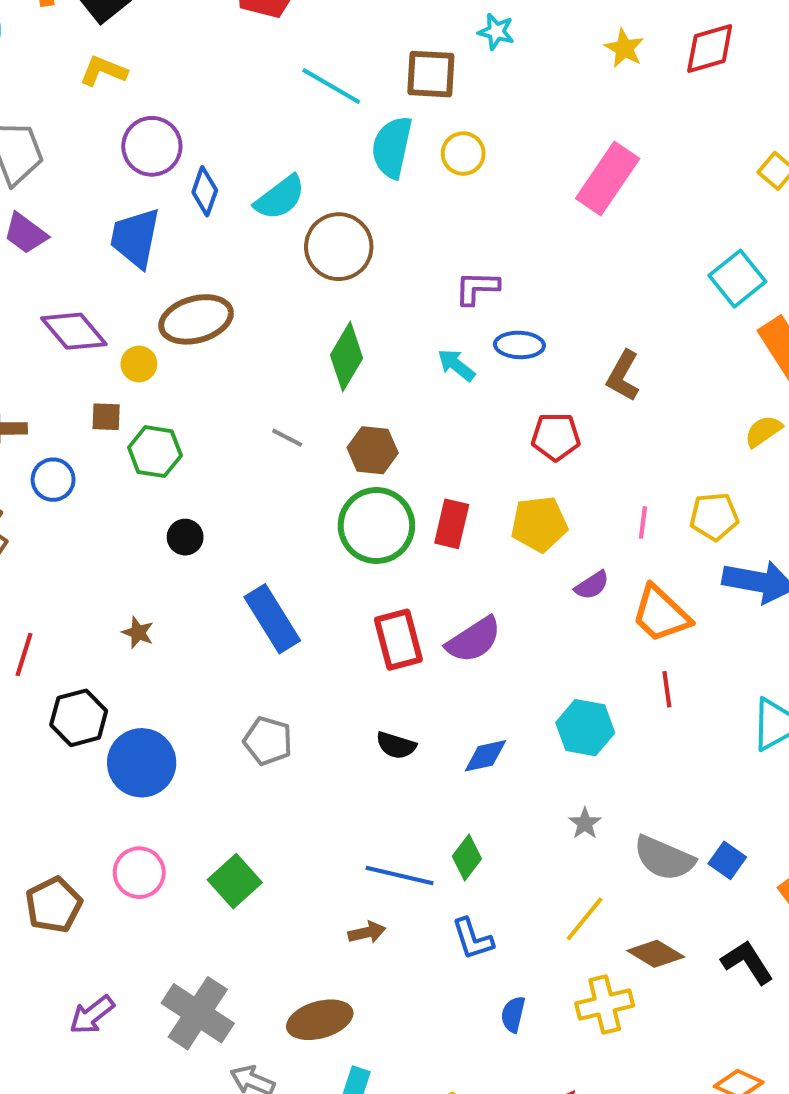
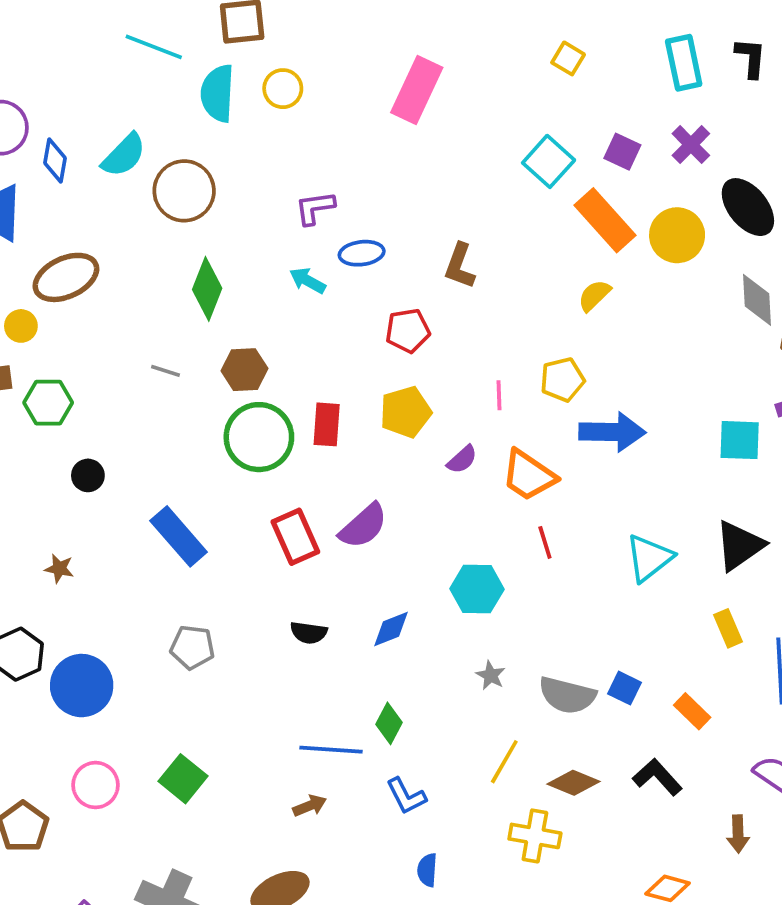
yellow cross: (605, 1004) -> (535, 836), turned 33
blue semicircle: (513, 1014) -> (427, 870), moved

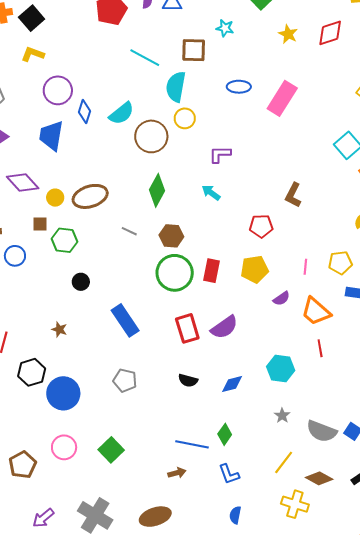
yellow circle: (283, 89) -> (185, 118), moved
blue ellipse: (362, 253) -> (239, 87), moved
brown ellipse: (66, 277) -> (90, 196), moved

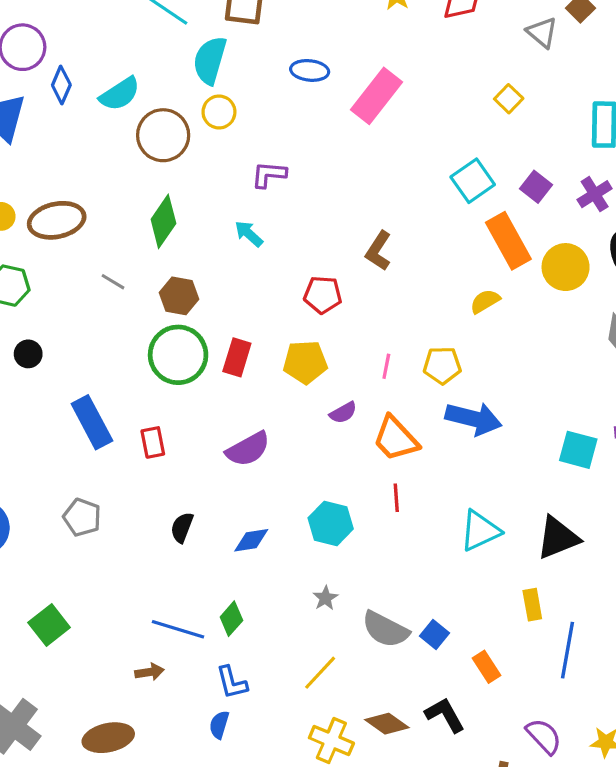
red rectangle: (187, 328) -> (153, 442), moved, size x0.7
black semicircle: (188, 380) -> (182, 527), turned 90
brown diamond: (319, 478) -> (387, 724), moved
blue semicircle: (235, 515) -> (219, 725), moved

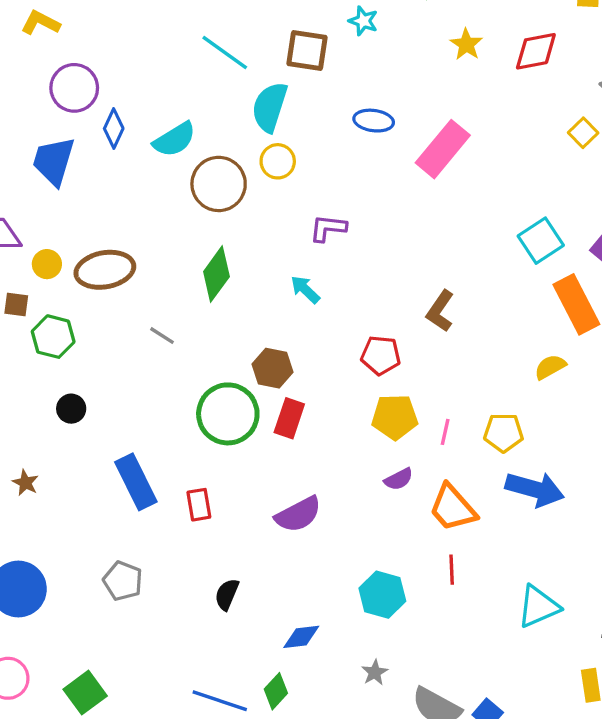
yellow square: (509, 99) -> (583, 133), moved
brown hexagon: (179, 296) -> (272, 368), moved
yellow pentagon: (305, 362) -> (395, 417), moved
blue diamond: (251, 540) -> (301, 637), moved

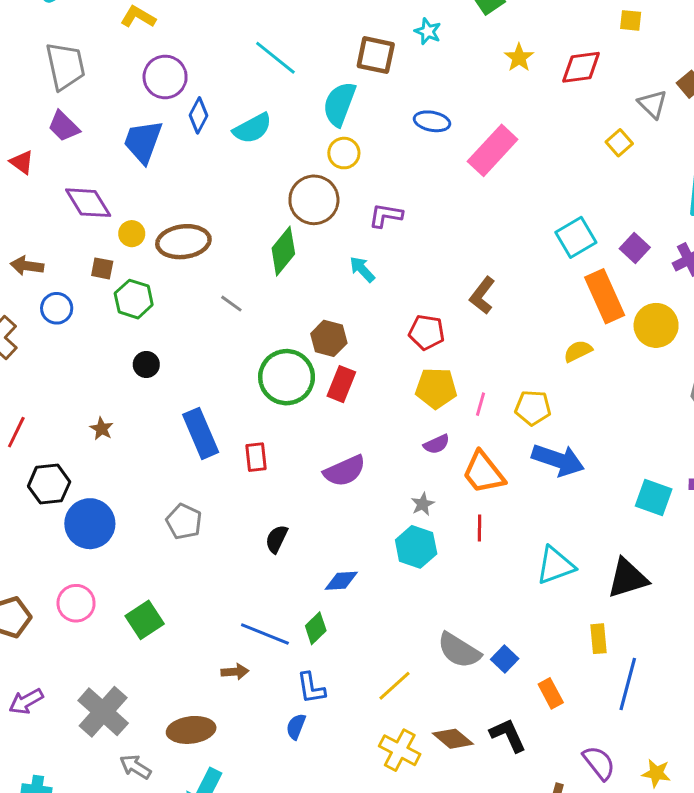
cyan line: (225, 52) -> (275, 58), moved
brown circle: (219, 184) -> (314, 200), moved
gray star: (375, 672) -> (423, 504), moved

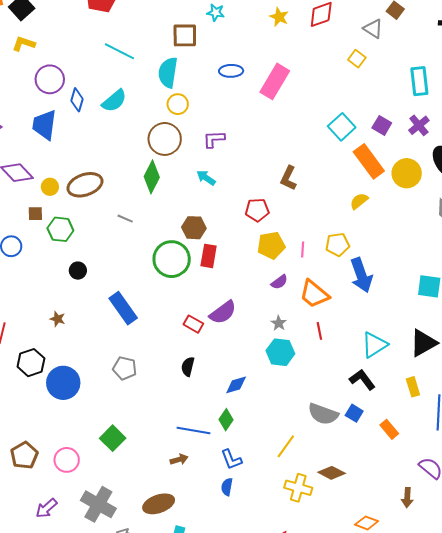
red rectangle: (256, 457) -> (193, 324), moved, turned -42
blue arrow: (558, 460) -> (361, 275), turned 64
pink circle: (76, 603) -> (67, 460), moved
black L-shape: (508, 735) -> (362, 380), moved

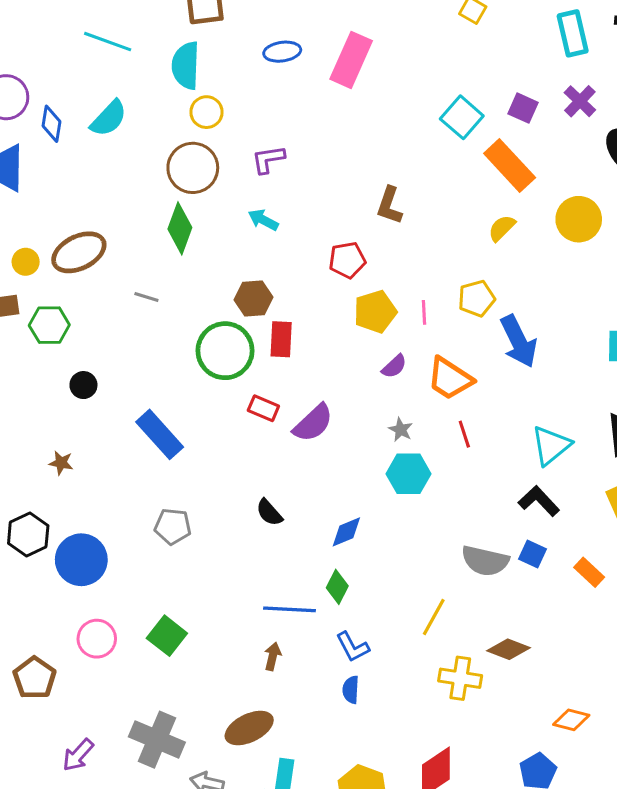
yellow circle: (407, 173) -> (579, 219), moved
red rectangle: (193, 324) -> (263, 408), moved
black semicircle: (188, 367) -> (269, 512), turned -48
brown arrow: (179, 459) -> (273, 656), turned -54
pink circle: (67, 460) -> (97, 639), moved

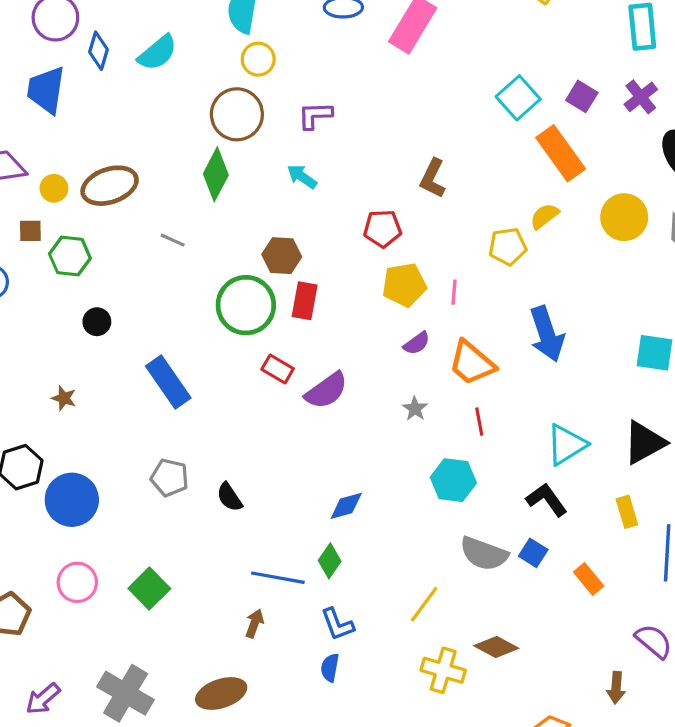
yellow pentagon: (476, 298) -> (508, 247), moved
cyan hexagon: (408, 474) -> (453, 480), moved
black semicircle: (269, 512) -> (229, 497), moved

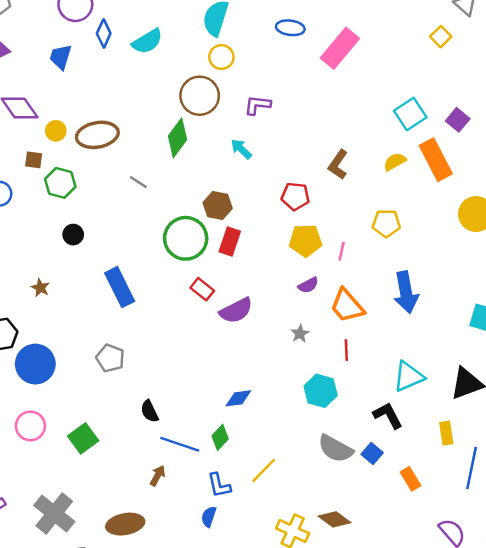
blue trapezoid: (46, 90) -> (61, 57), size x0.7
yellow semicircle: (544, 216) -> (395, 162), moved
black semicircle: (229, 497) -> (149, 411), moved
yellow line: (424, 604) -> (264, 470), moved

